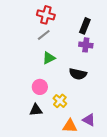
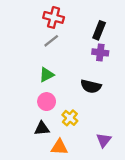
green triangle: (49, 58) -> (47, 75), moved
purple triangle: (89, 120) -> (104, 140), turned 40
orange triangle: (70, 126) -> (59, 147), moved

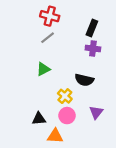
pink circle: (47, 102) -> (67, 116), moved
yellow cross: (70, 118) -> (65, 96), moved
purple triangle: (104, 140) -> (96, 112), moved

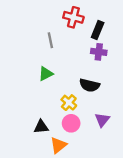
red cross: (50, 16) -> (73, 17), moved
gray line: (48, 38) -> (50, 40), turned -64
orange triangle: (55, 136) -> (58, 145), turned -42

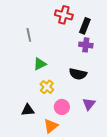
gray line: (50, 40) -> (29, 35), moved
yellow cross: (69, 103) -> (47, 87), moved
black triangle: (41, 127) -> (28, 110), moved

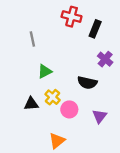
purple cross: (86, 45) -> (105, 59), moved, turned 32
pink circle: (62, 107) -> (69, 109), moved
black triangle: (28, 110) -> (31, 104), moved

